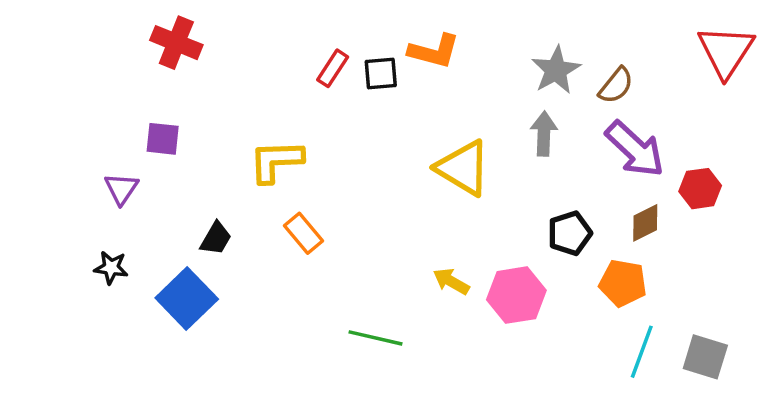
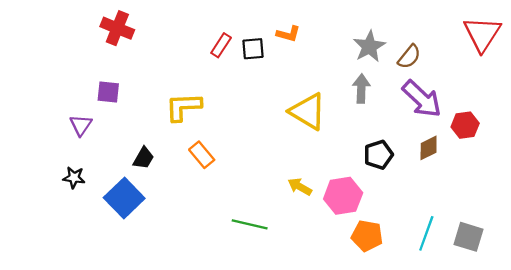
orange L-shape: (434, 51) -> (288, 34), size x0.7
orange pentagon: (623, 283) -> (367, 236), moved

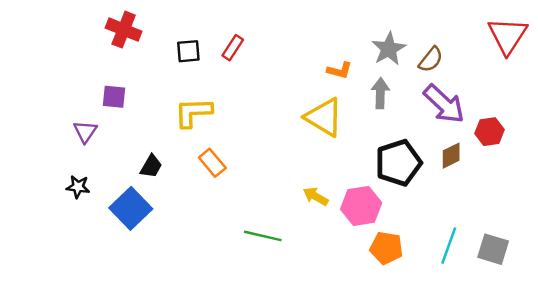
orange L-shape: (288, 34) -> (340, 70), moved
black square: (253, 49) -> (188, 51), moved
black pentagon: (378, 155) -> (398, 163), size x1.5

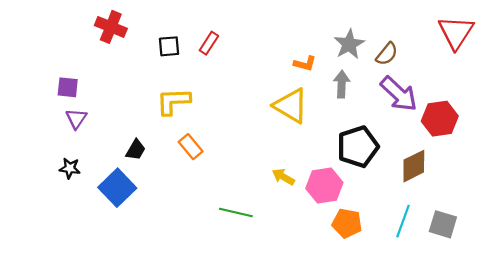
purple square: (114, 97) -> (68, 87), moved
red hexagon: (490, 132) -> (440, 119), size x1.4
brown diamond: (451, 156) -> (414, 166), moved, size x1.4

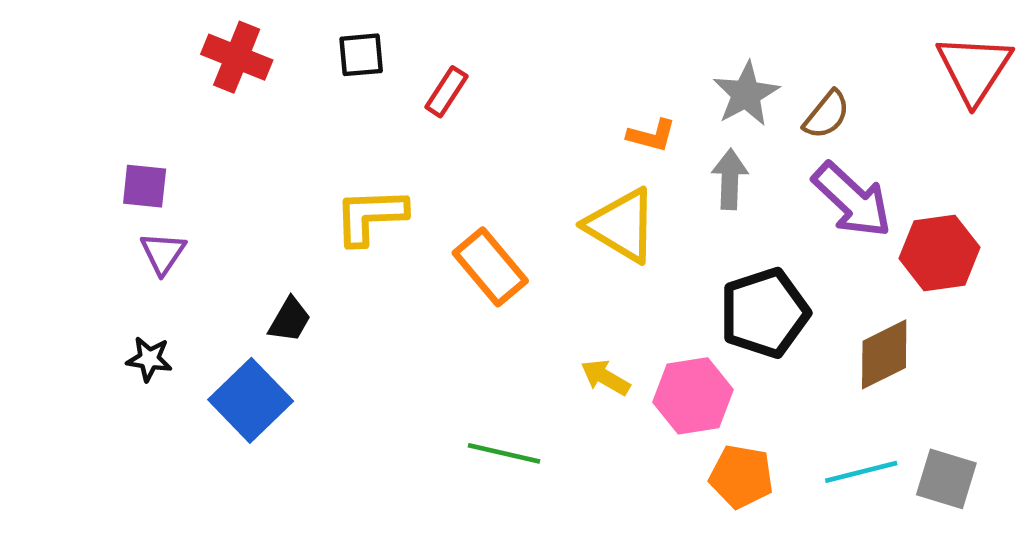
black square: (169, 46) -> (361, 55), moved
orange rectangle: (191, 147) -> (490, 267), moved, size x1.4
cyan line: (403, 221) -> (861, 472), turned 56

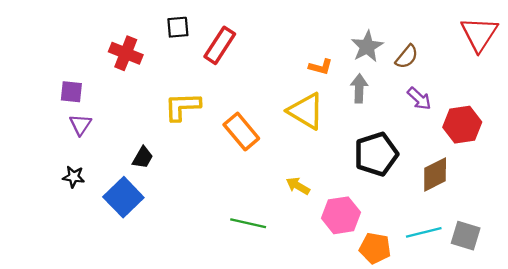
red cross: (237, 57) -> (126, 53), moved
red rectangle: (446, 92) -> (220, 45), size x1.5
purple arrow: (852, 200) -> (419, 99), size x0.6
pink hexagon: (693, 396) -> (341, 215), moved
orange pentagon: (741, 476) -> (375, 248), moved

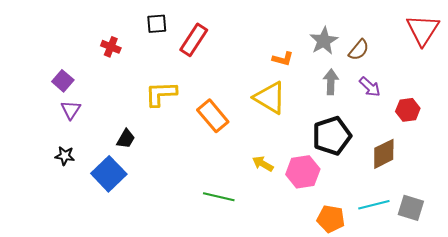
red cross: (126, 53) -> (111, 47), size x0.7
gray arrow: (359, 88) -> (331, 82), moved
purple square: (71, 92) -> (63, 81), turned 35
red hexagon: (462, 125) -> (408, 110), size x0.7
pink hexagon: (341, 215) -> (303, 172), moved

